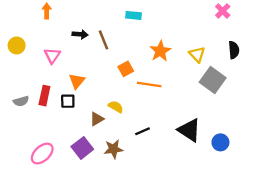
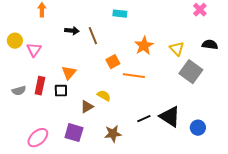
black semicircle: (234, 50) -> (210, 45), turned -77
pink triangle: (52, 55) -> (34, 50), moved
black line: (142, 131) -> (144, 119), moved
purple square: (82, 148) -> (74, 133), turned -36
brown star: (114, 149) -> (113, 134), moved

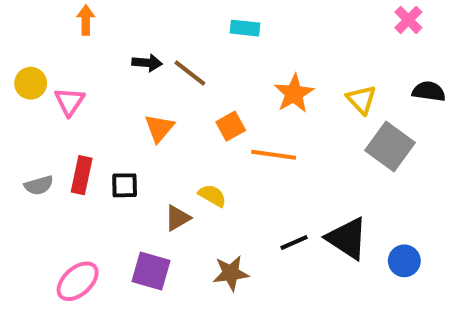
brown line: (93, 36) -> (190, 73), turned -30
orange triangle: (69, 73) -> (159, 128), moved

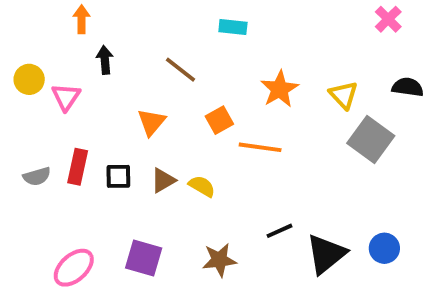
black arrow: (147, 63) -> (105, 60), moved, turned -100
brown triangle: (178, 218) -> (163, 180), moved
black triangle: (347, 238) -> (326, 254), moved, turned 48

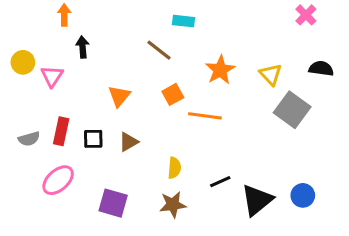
brown line: (181, 70) -> (159, 50), moved
yellow semicircle: (202, 186) -> (174, 168), moved, turned 65
pink ellipse: (74, 268) -> (58, 180), moved

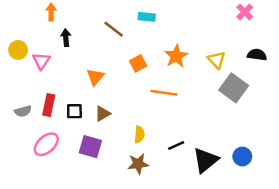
brown line: (159, 50) -> (114, 29), moved
orange square: (173, 94) -> (138, 63), moved
purple square: (113, 203) -> (90, 147), moved

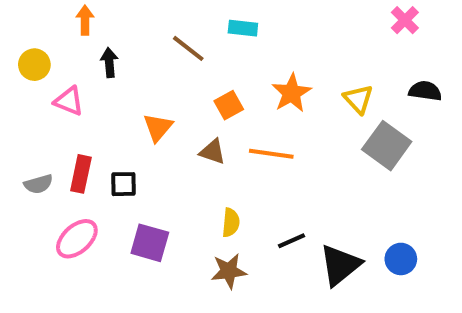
yellow circle: (18, 50) -> (34, 65), moved
pink triangle: (41, 61) -> (69, 101), turned -42
brown triangle: (103, 114) -> (213, 152), moved, turned 49

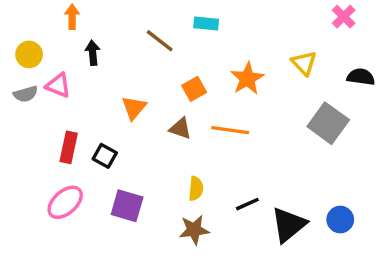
yellow triangle: (358, 99) -> (304, 63), moved
gray semicircle: (38, 184) -> (26, 94), moved
black square: (123, 184) -> (105, 156), turned 30

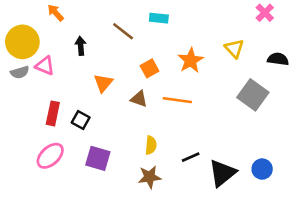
orange arrow: (72, 17) -> (55, 13), turned -42
black arrow: (93, 53) -> (81, 46), moved
yellow circle: (29, 54) -> (22, 42), size x1.6

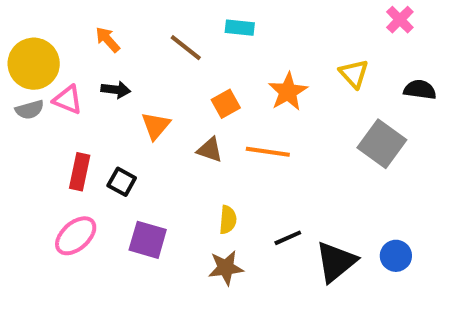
orange arrow: (55, 13) -> (108, 40), moved
black arrow: (81, 46) -> (116, 90), moved, turned 102

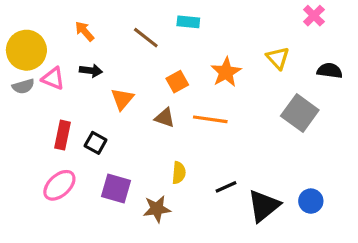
brown star: (226, 268) -> (157, 209), moved

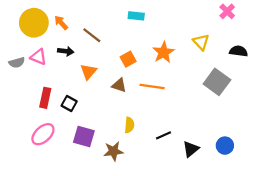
brown line: (146, 38) -> (92, 35), moved
yellow circle: (26, 50) -> (34, 23), moved
black triangle: (264, 206) -> (191, 149), size x0.7

